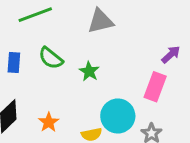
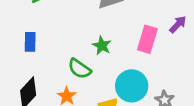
green semicircle: (51, 58) -> (79, 69), moved
pink rectangle: (155, 87) -> (147, 39), moved

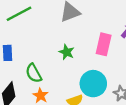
green semicircle: (79, 69) -> (34, 73), moved, turned 30

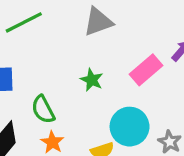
pink rectangle: (104, 44) -> (146, 70), turned 35

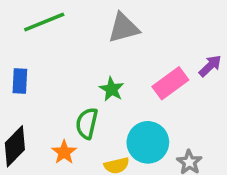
green semicircle: (43, 109) -> (87, 123), moved, turned 36

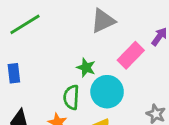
gray triangle: (124, 28) -> (103, 21), moved
cyan circle: (148, 142) -> (107, 92), moved

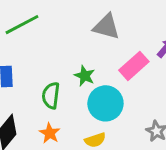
gray triangle: (103, 21) -> (106, 27), turned 36
green semicircle: (71, 97) -> (51, 95), moved

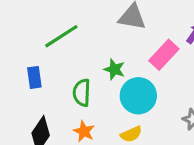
green line: (22, 25) -> (61, 36), moved

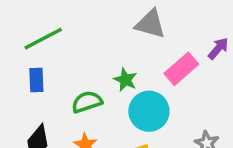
green line: (61, 36) -> (43, 39), moved
green semicircle: (82, 93) -> (87, 102), turned 64

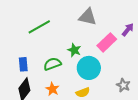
green line: (43, 39) -> (39, 27), moved
blue rectangle: (36, 80) -> (23, 64), moved

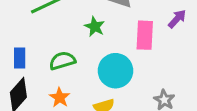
pink rectangle: (107, 42) -> (145, 35), turned -48
green star: (74, 50) -> (95, 27), moved

